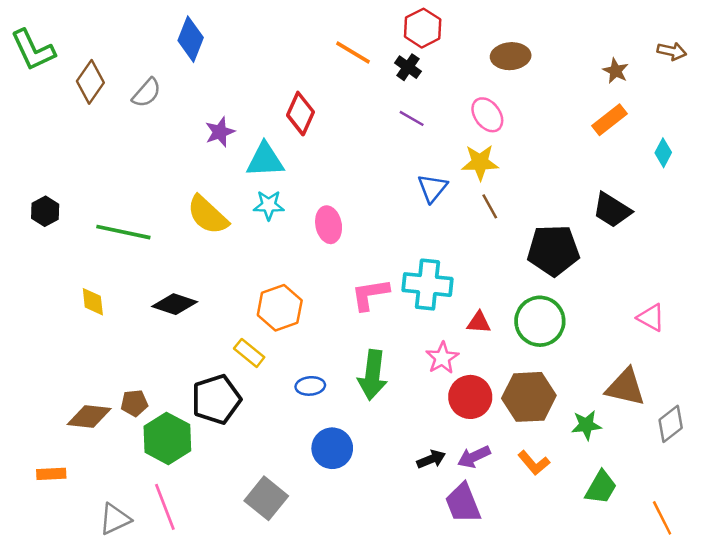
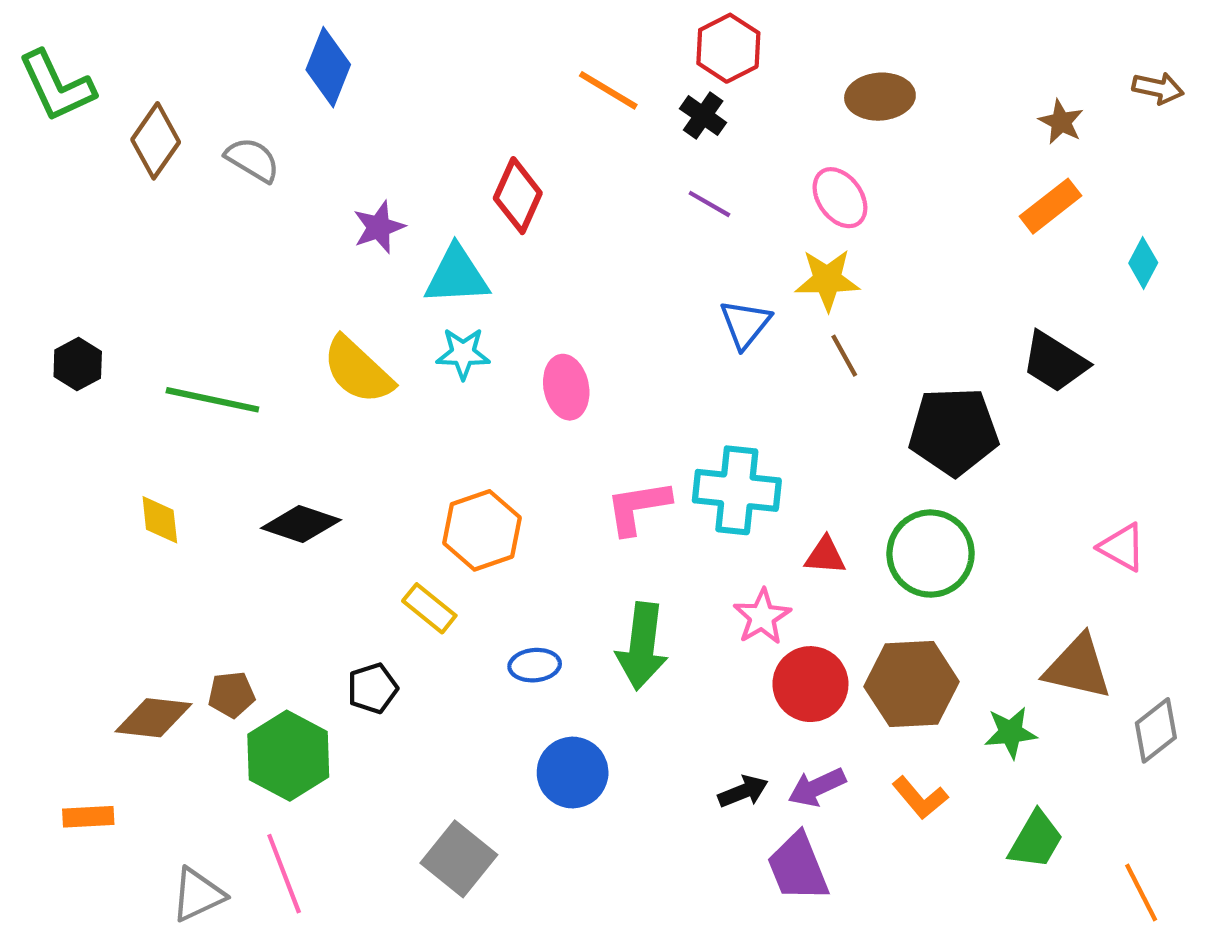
gray semicircle: (147, 93) -> (252, 160), turned -100
black pentagon: (216, 399) -> (373, 688), size x0.6

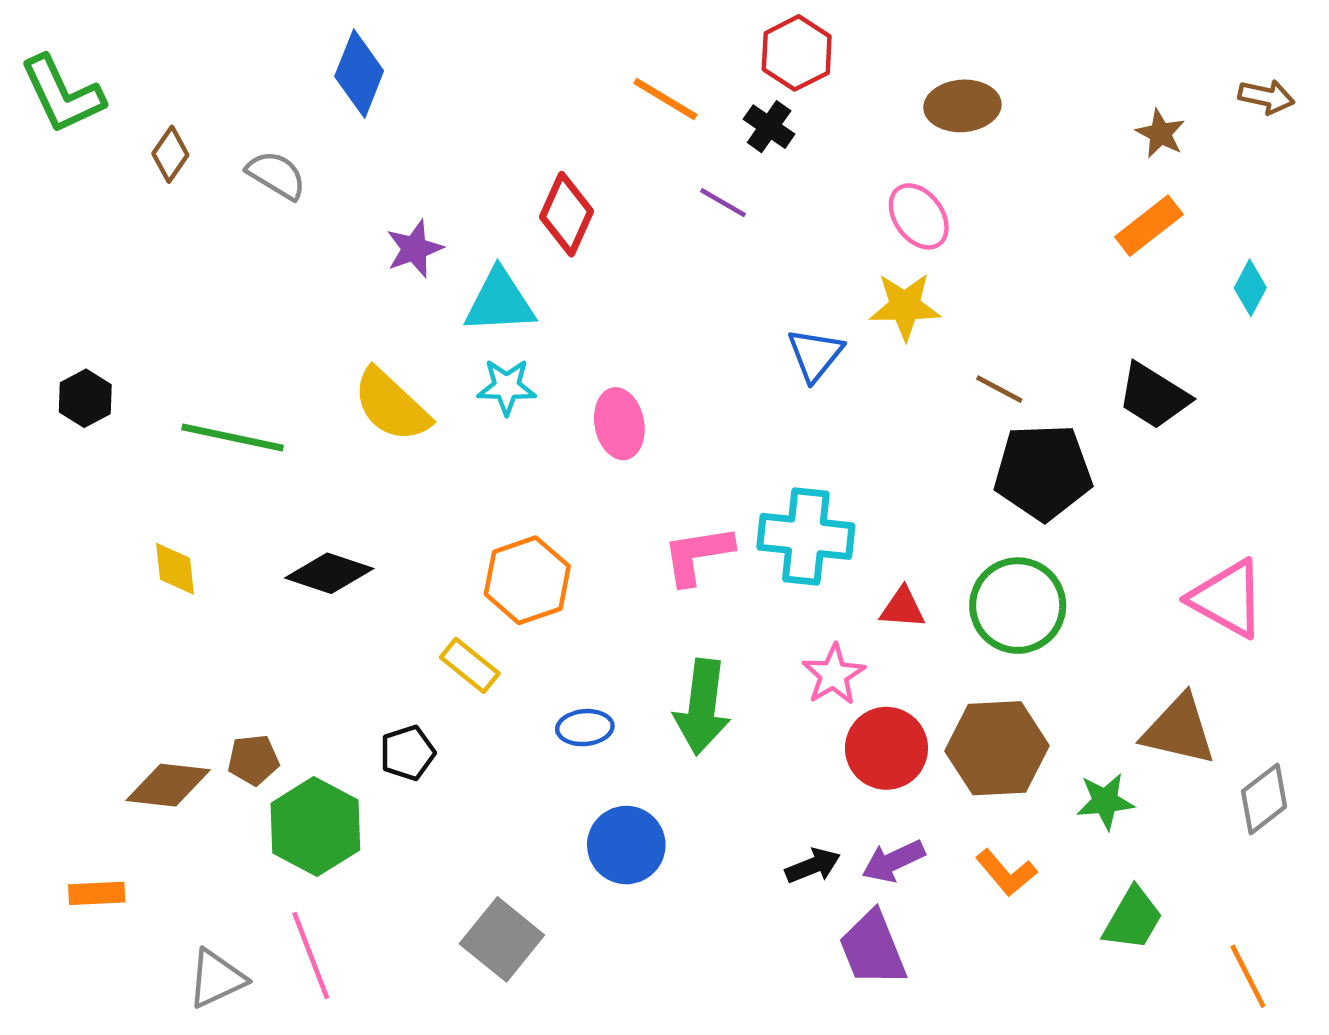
brown diamond: (156, 141) -> (170, 154), size x0.7
purple line: (709, 204) -> (723, 203), moved
brown line: (844, 356) -> (999, 389), moved, turned -33
pink triangle: (1122, 547) -> (1227, 599), size x1.5

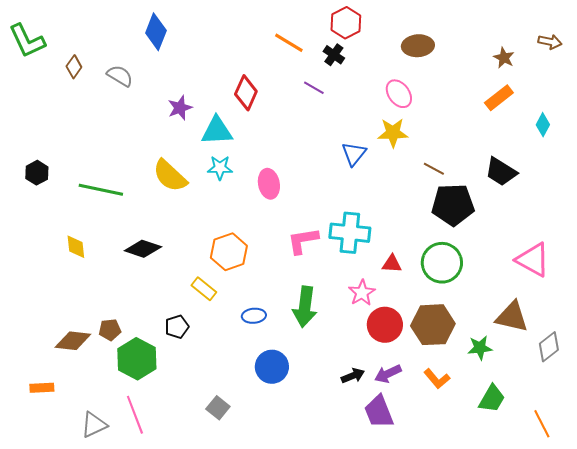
gray square: (502, 939) -> (218, 408), size x0.7

